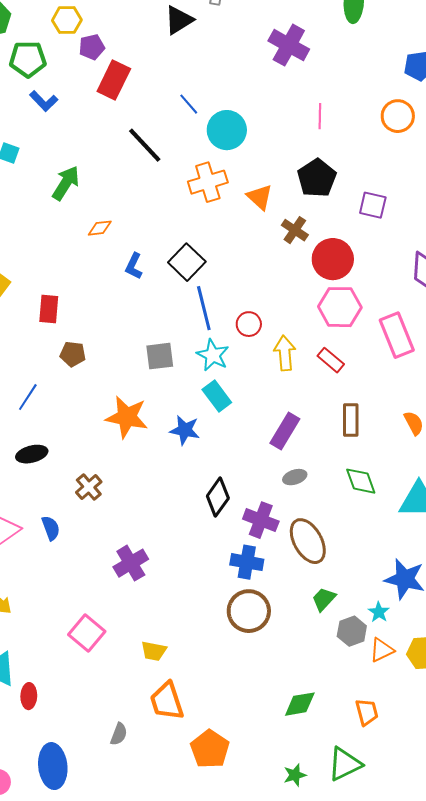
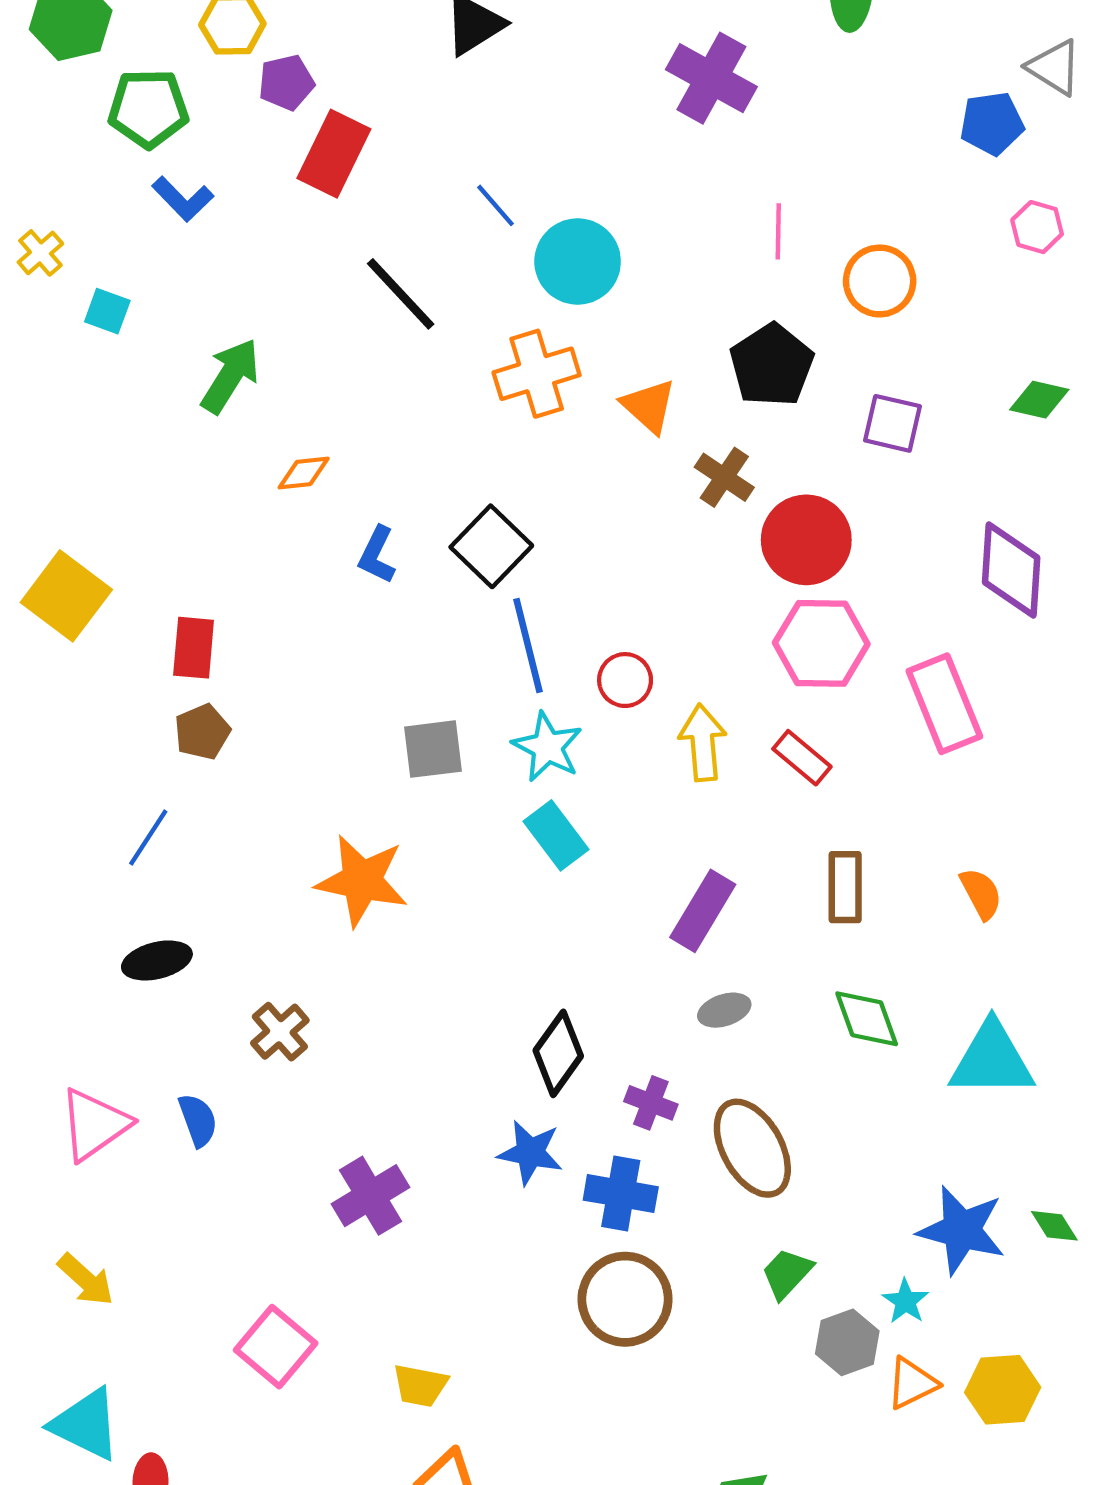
orange circle: (398, 116) -> (880, 281), moved
brown pentagon: (73, 354) -> (202, 732), moved, turned -30
blue star: (185, 430) -> (530, 1152), moved
purple cross: (261, 520) -> (651, 1103), size x0.7

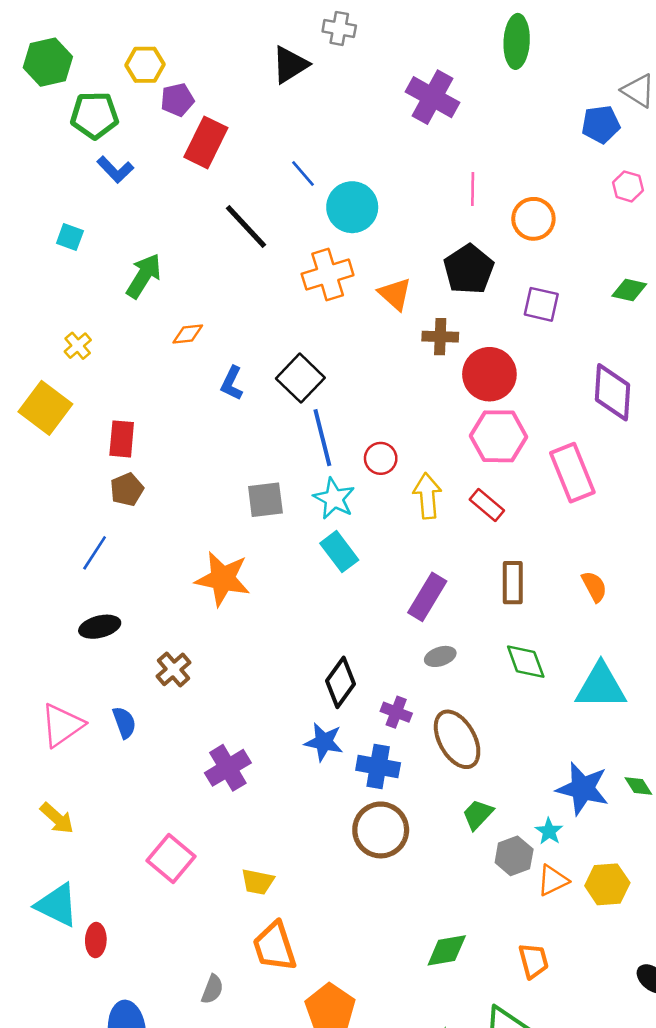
yellow cross: (40, 253) -> (78, 346), moved
brown cross: (724, 477) -> (440, 337), turned -32

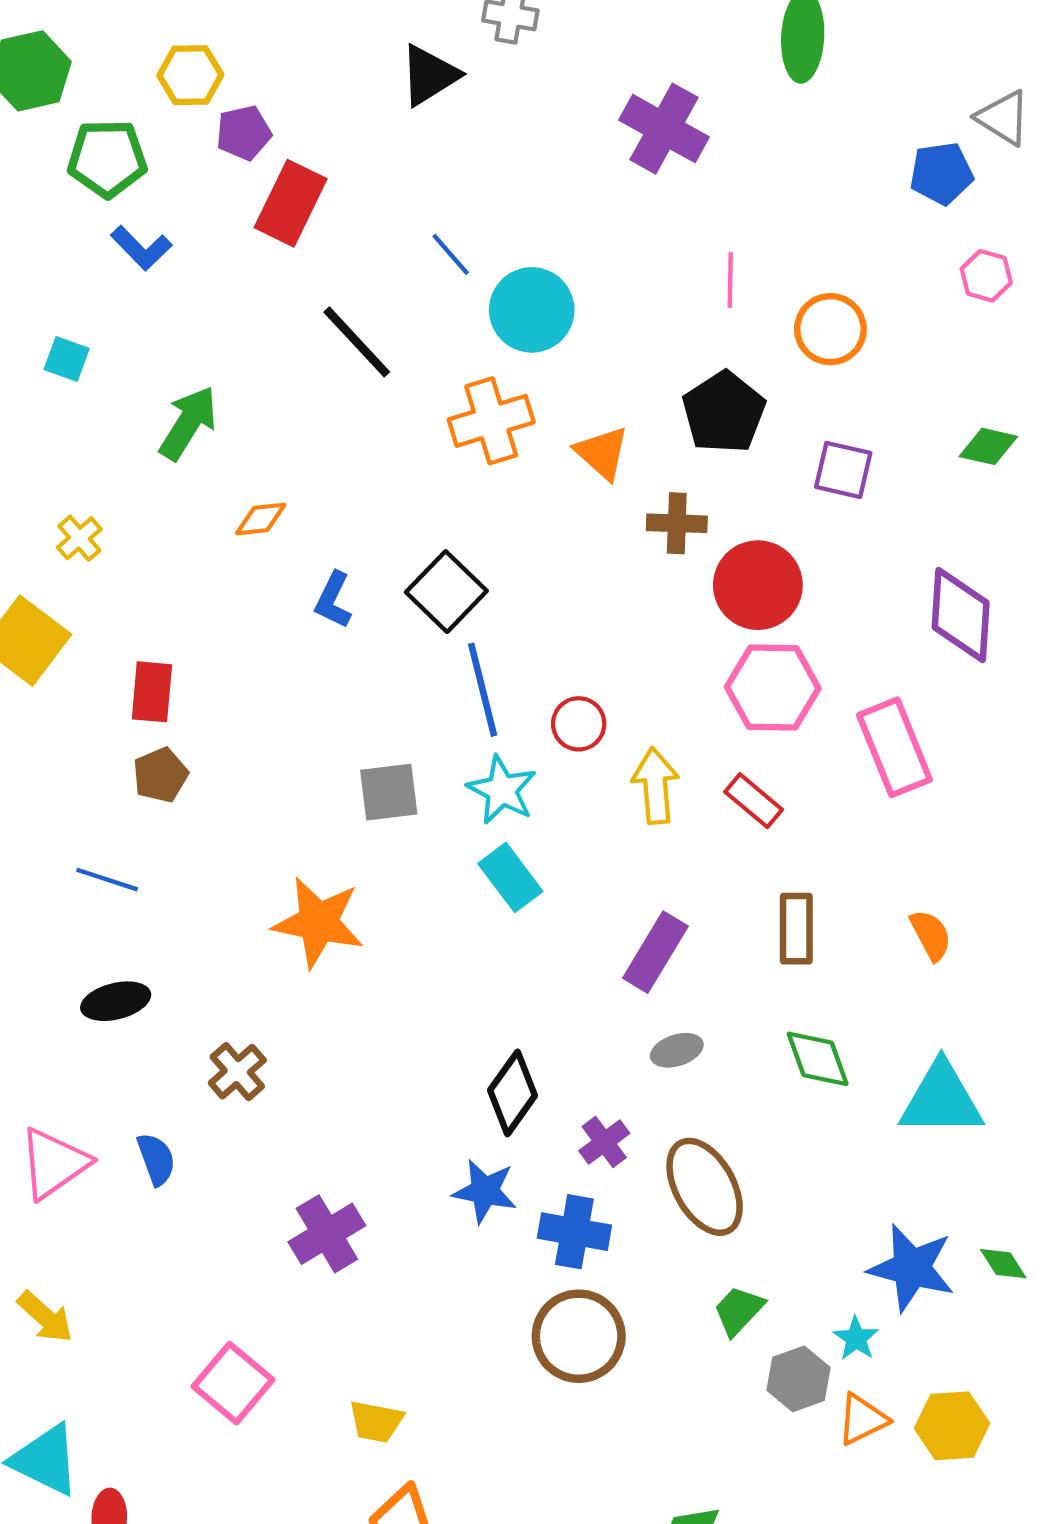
blue line: (95, 553) -> (107, 880), turned 75
purple cross: (396, 712) -> (604, 1142), turned 32

